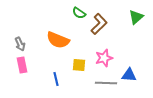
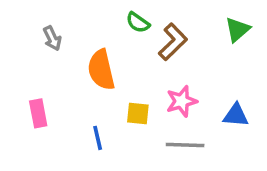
orange semicircle: (58, 40) -> (101, 70), turned 55
gray arrow: (20, 44) -> (52, 38), moved
blue triangle: (129, 75) -> (236, 115), moved

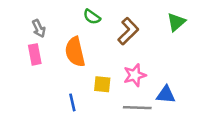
green semicircle: (138, 23) -> (92, 17), moved
pink rectangle: (38, 113) -> (35, 54), moved
blue triangle: (236, 115) -> (166, 95), moved

